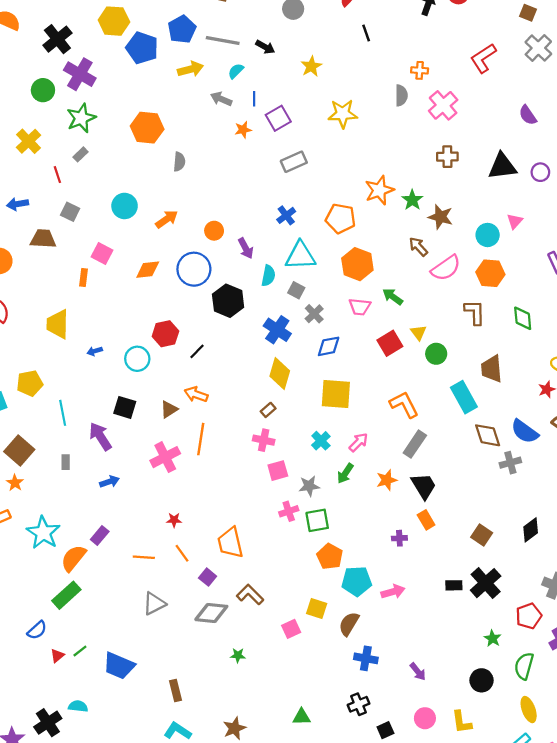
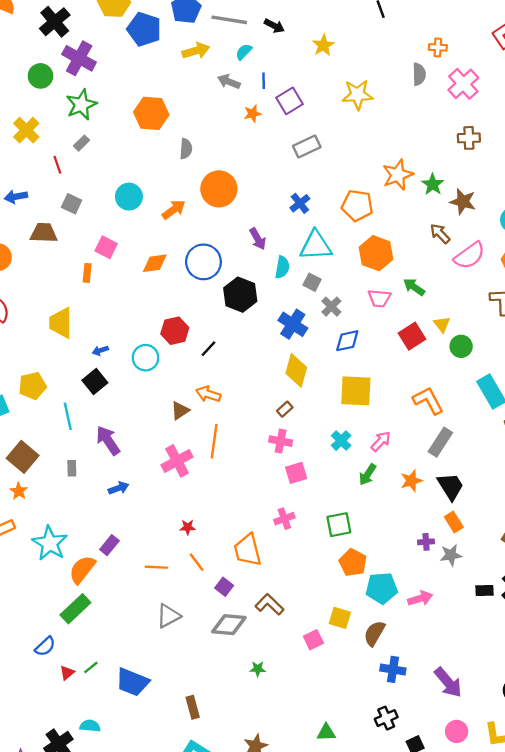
orange circle: (214, 231) -> (219, 189), moved, size x1.8
black square: (125, 407) -> (95, 381), moved, turned 35
gray star: (309, 486) -> (451, 555), moved
pink cross: (289, 511) -> (284, 519), moved
purple arrow: (418, 672) -> (448, 682), size x1.6

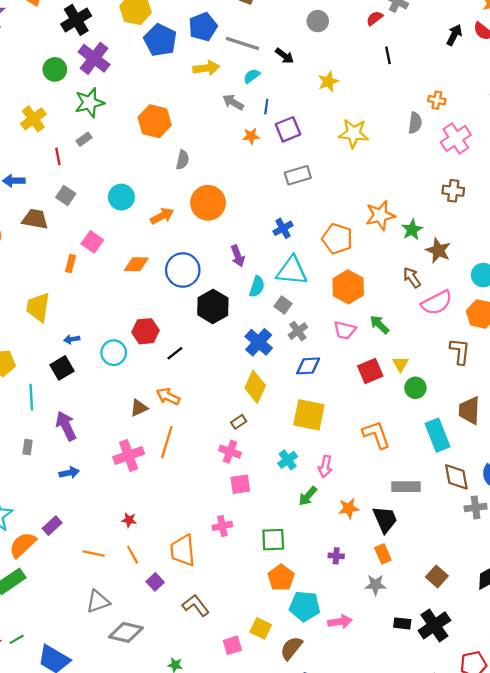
pink arrow: (381, 441) -> (325, 467), turned 140
gray rectangle: (440, 442) -> (406, 487), moved, turned 48
purple cross: (426, 542) -> (336, 556), moved
gray diamond: (229, 625) -> (126, 632), moved

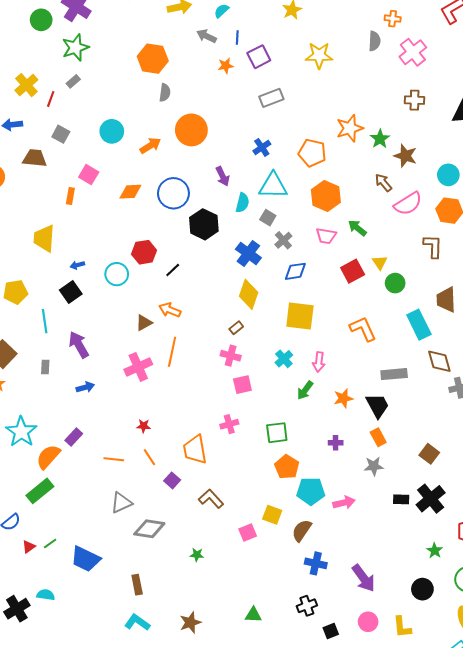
yellow cross: (33, 119) -> (26, 85), moved
orange hexagon: (155, 121) -> (153, 59), moved
red line: (58, 156) -> (51, 99), turned 35

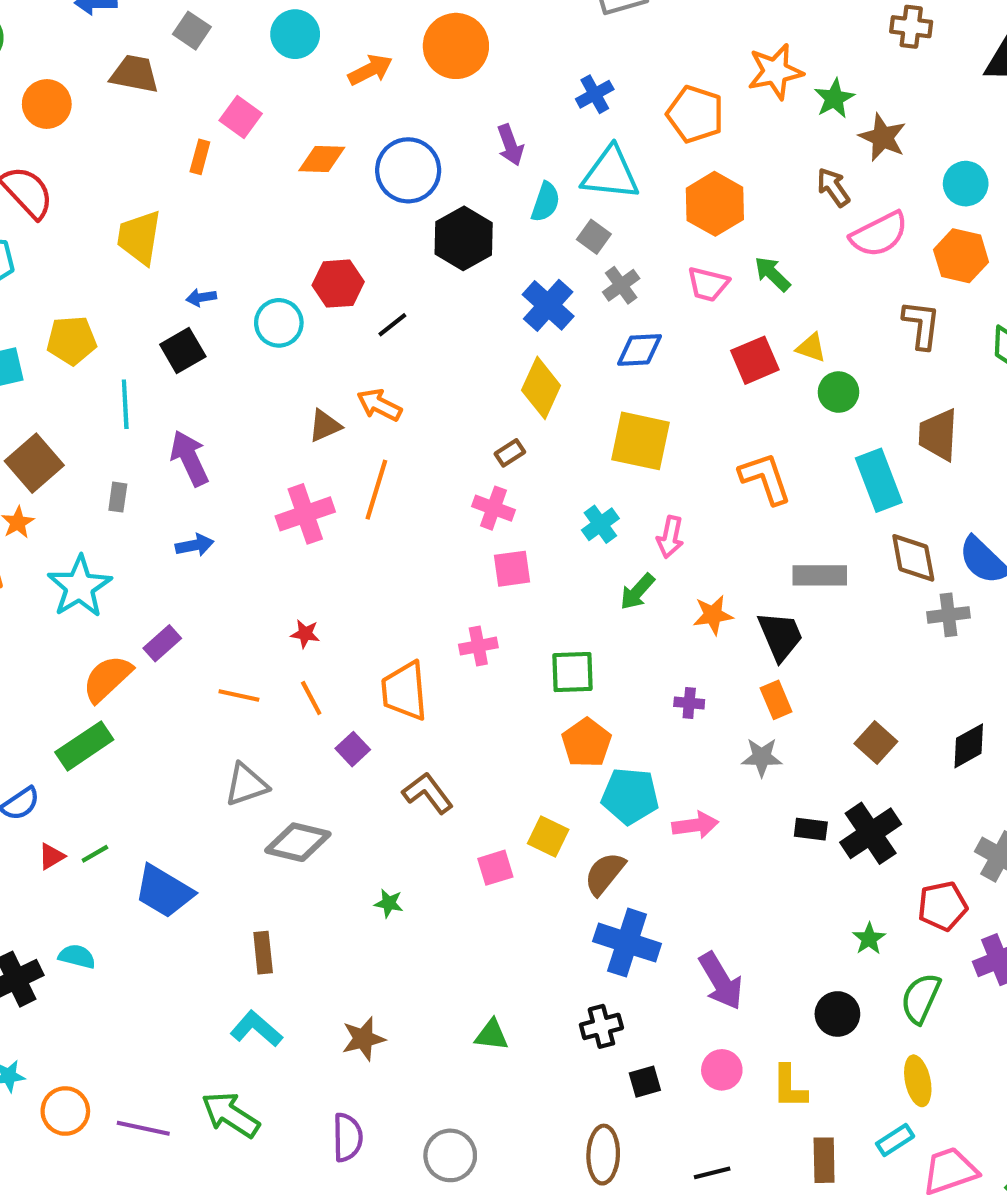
yellow triangle: (380, 262) -> (811, 348), turned -42
cyan star: (21, 432) -> (80, 587), moved
blue cross: (316, 563) -> (627, 943), size x1.4

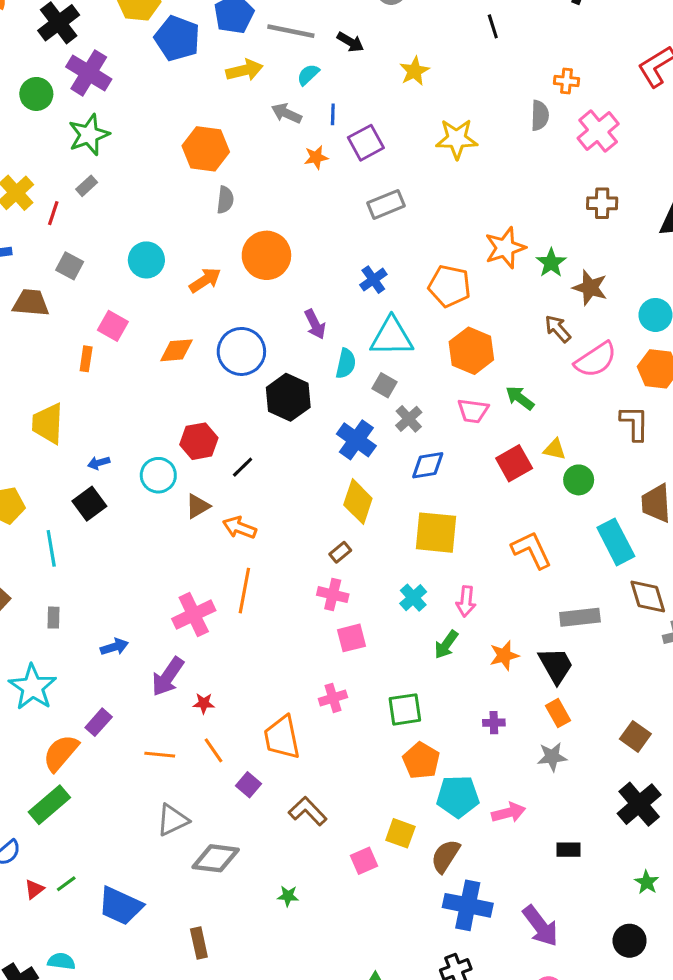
brown triangle: (325, 426) -> (198, 506), moved
purple arrow: (189, 458) -> (168, 677), moved, turned -114
black rectangle: (811, 829) -> (568, 850), moved

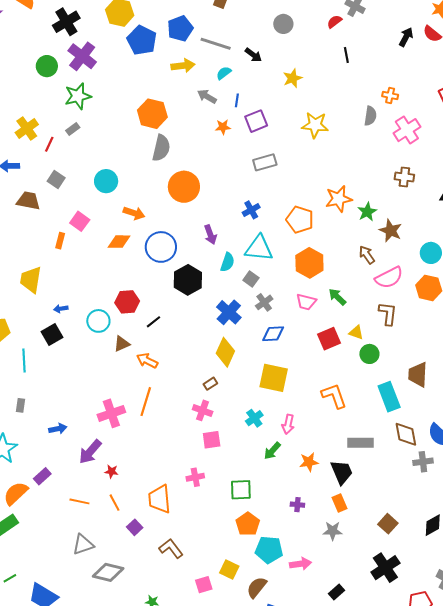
gray semicircle: (225, 200) -> (161, 148), size x1.5
orange arrow: (205, 280) -> (134, 213), moved, turned 45
brown L-shape: (634, 423) -> (388, 314), moved
black rectangle: (568, 850) -> (337, 592), turned -49

